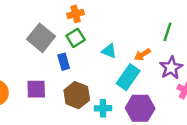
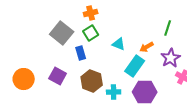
purple square: (36, 89) -> (58, 76), turned 30

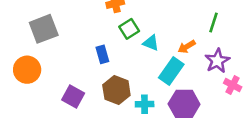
gray square: (62, 33) -> (44, 29), moved, turned 30
green square: (91, 33) -> (129, 29), moved
purple square: (58, 76) -> (73, 96), moved
orange circle: (24, 79) -> (27, 70), moved

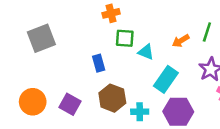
green square: (129, 29) -> (125, 38), turned 36
orange arrow: (187, 47) -> (181, 41), moved
orange circle: (27, 70) -> (33, 102), moved

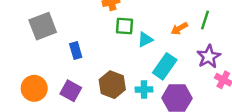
cyan triangle: (146, 52) -> (145, 39), turned -49
blue rectangle: (99, 63) -> (76, 50), moved
cyan cross: (140, 112) -> (144, 90), moved

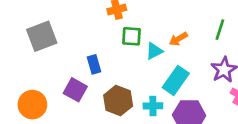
orange arrow: (179, 29) -> (178, 39), moved
blue rectangle: (76, 50) -> (94, 64), moved
purple square: (71, 91) -> (75, 90), moved

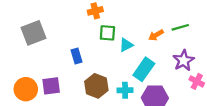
green line: (220, 30) -> (180, 27), turned 56
orange arrow: (178, 39) -> (156, 35), moved
purple square: (75, 90) -> (51, 86), moved, turned -36

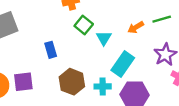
green square: (107, 33) -> (84, 25), turned 35
cyan triangle: (126, 45) -> (104, 38), turned -32

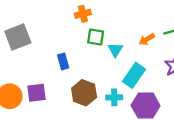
green square: (84, 25) -> (96, 37), turned -30

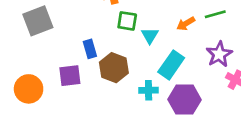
purple square: (36, 93) -> (70, 76), moved
brown hexagon: (84, 93) -> (114, 68), moved

